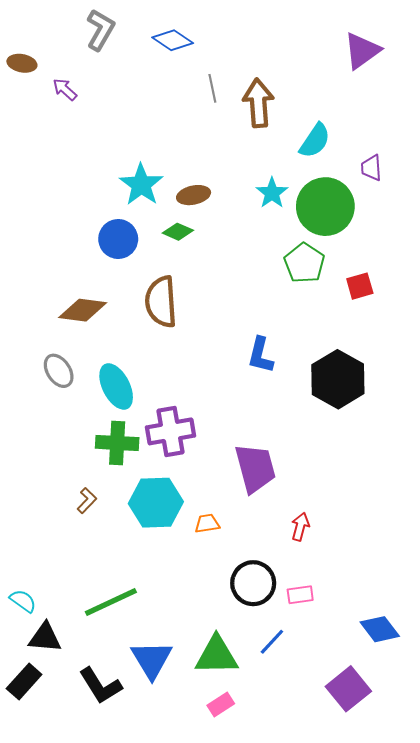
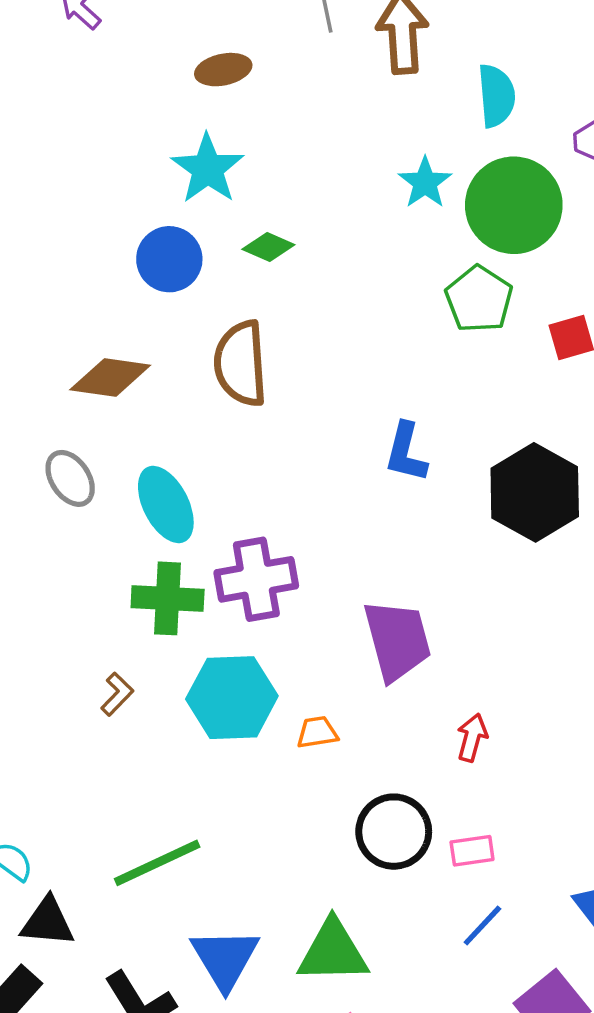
cyan semicircle: (315, 141) -> (496, 96), turned -39
brown ellipse: (194, 195) -> (223, 70), moved
blue line: (272, 642) -> (482, 926), moved

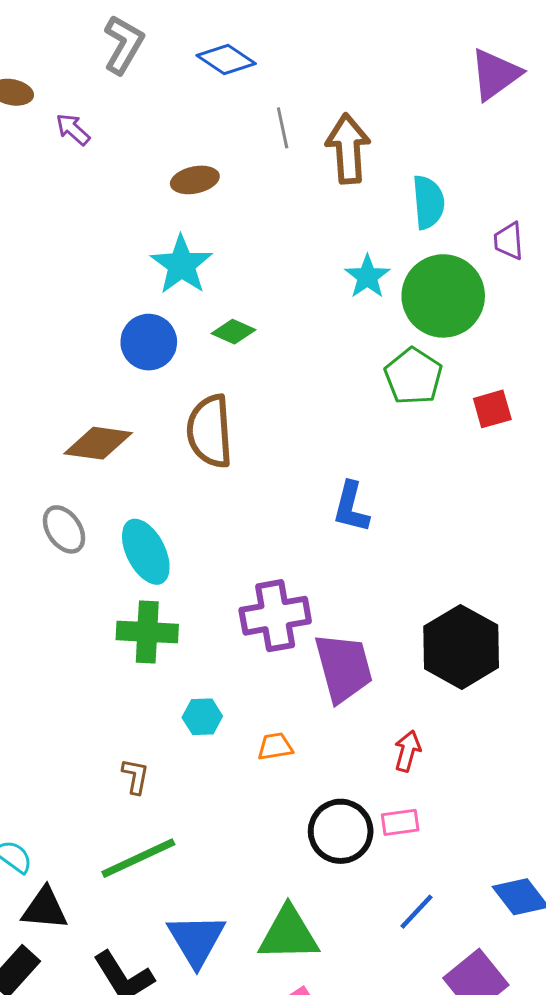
black hexagon: (535, 492) -> (461, 647), moved
purple cross: (256, 579) -> (275, 616), moved
brown L-shape: (117, 694) -> (135, 776), moved, turned -33
cyan hexagon: (232, 698) -> (202, 717), size x0.5
pink rectangle: (472, 851) -> (400, 822), moved

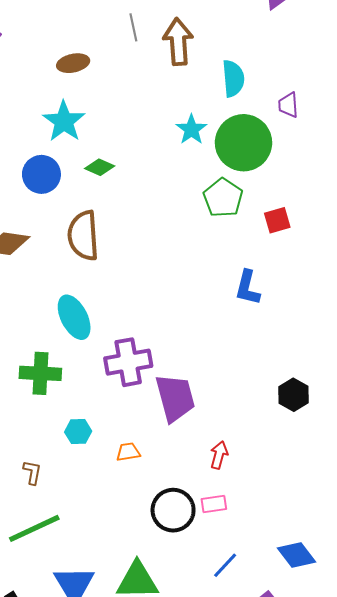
blue L-shape: (351, 507) -> (248, 288), moved
cyan ellipse: (146, 552) -> (74, 317), moved
black hexagon: (461, 647) -> (294, 395), moved, size x0.6

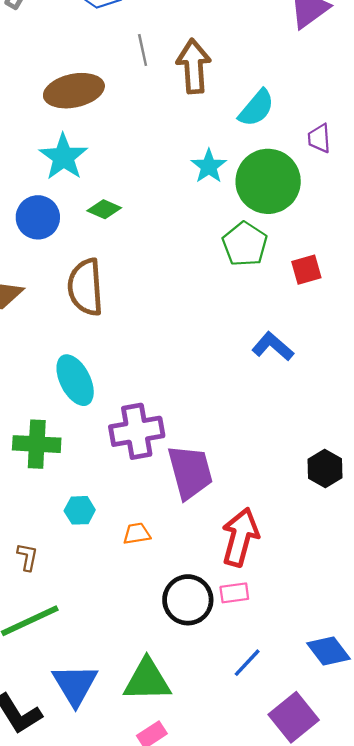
brown ellipse: (73, 63) -> (74, 91), size x1.6
cyan semicircle: (233, 78) -> (256, 108), turned 45
blue L-shape: (248, 288) -> (273, 346), turned 117
red arrow: (219, 455) -> (240, 537), size x1.8

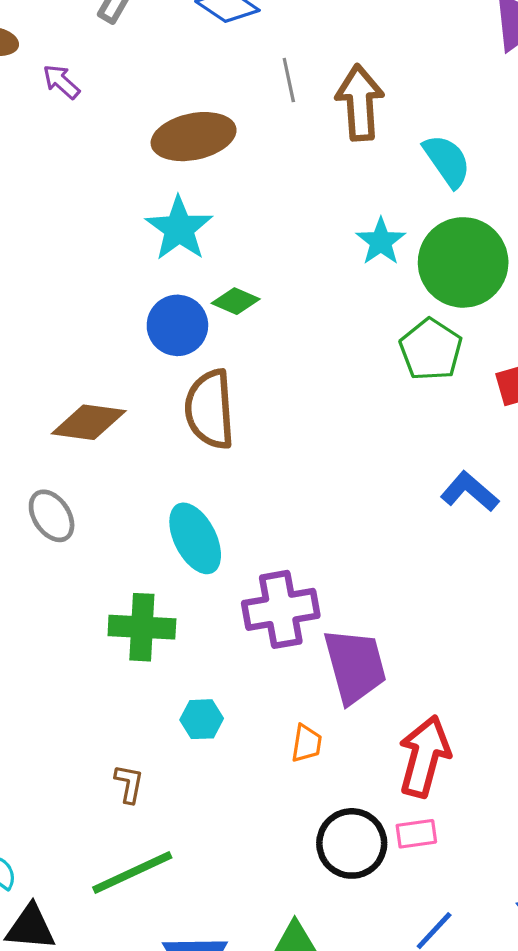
cyan semicircle: (256, 108) -> (447, 161), turned -75
blue circle: (38, 217) -> (177, 325), moved
orange trapezoid: (137, 534) -> (307, 743), moved, turned 108

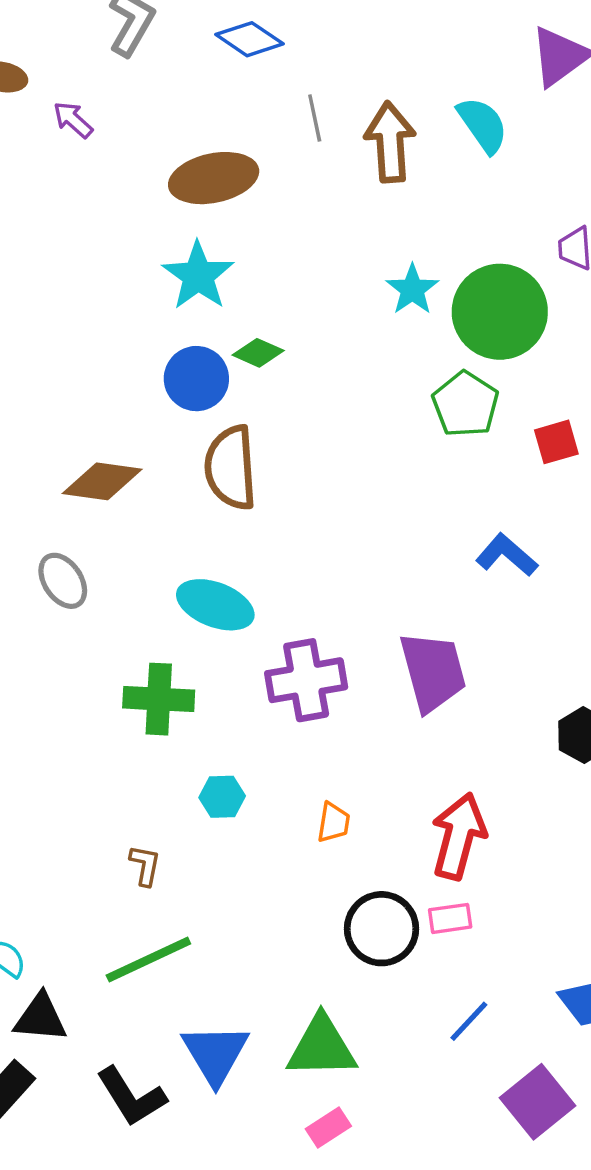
cyan semicircle: (447, 161) -> (483, 125), moved
cyan ellipse: (195, 538) -> (215, 605), turned -42
purple trapezoid: (355, 666) -> (433, 672), moved

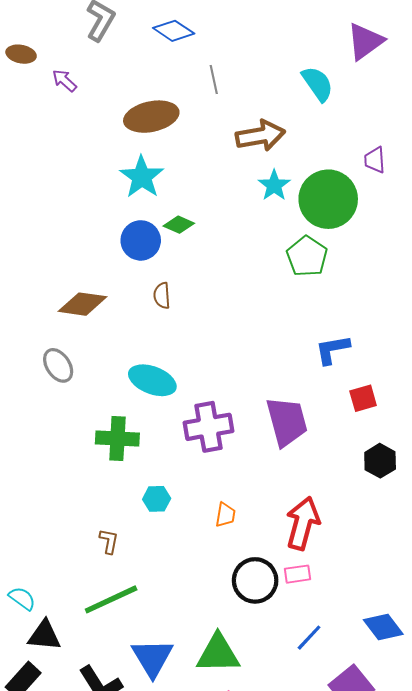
brown arrow: (390, 142) -> (260, 136), moved, turned 84
red square: (556, 442) -> (363, 398), moved
brown semicircle: (231, 468) -> (162, 296), size x0.5
blue L-shape: (507, 555) -> (332, 350), turned -51

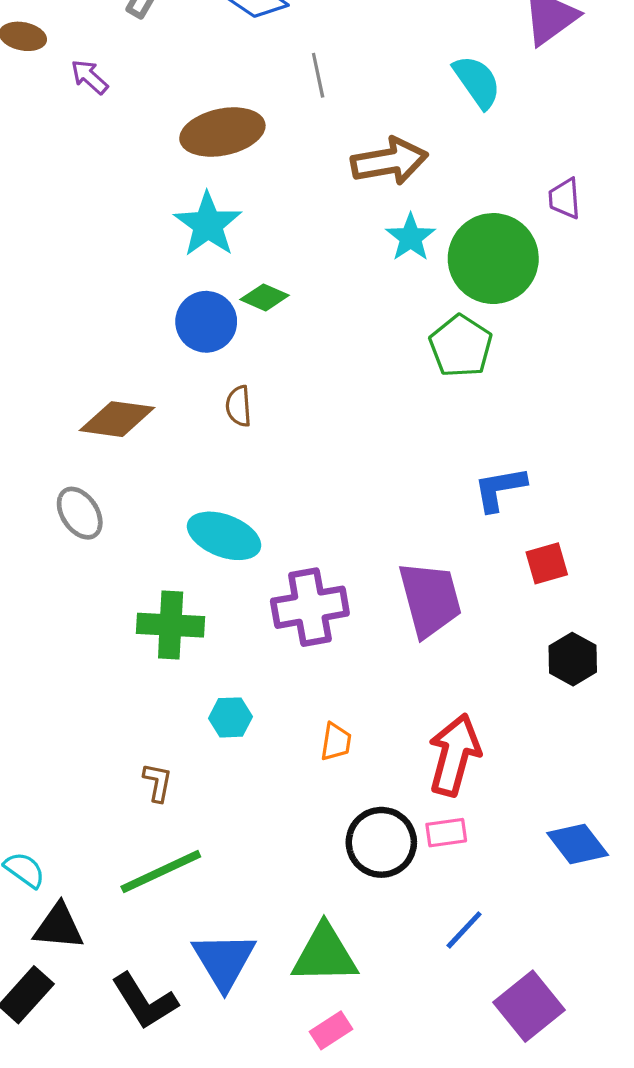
blue diamond: (383, 627) -> (578, 844), moved

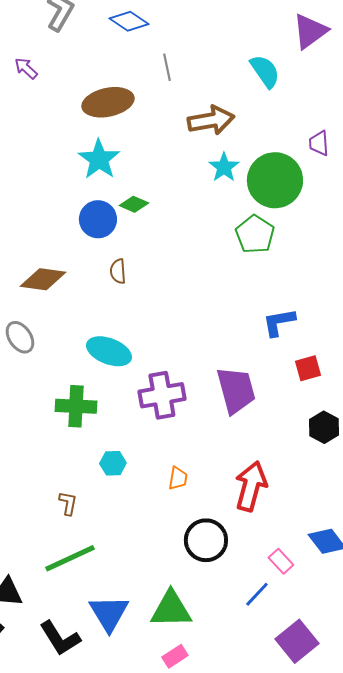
pink rectangle: (446, 833) -> (281, 561), moved, turned 55

